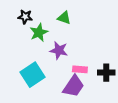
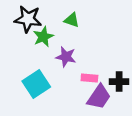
black star: (25, 17) -> (28, 19), size x1.6
purple trapezoid: (74, 86) -> (99, 97), moved

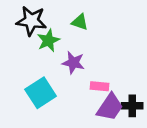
black cross: (119, 82) -> (132, 106), moved

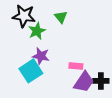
green triangle: (80, 22) -> (61, 17), turned 32
purple star: (73, 63) -> (41, 56), moved

